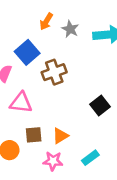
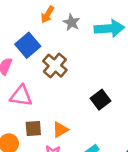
brown cross: (54, 72) -> (55, 66), turned -30

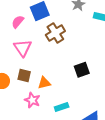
pink triangle: (21, 96) -> (23, 48), turned 30

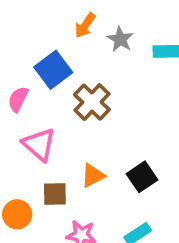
black square: (82, 70) -> (142, 177), moved
orange triangle: (44, 83) -> (93, 176), moved

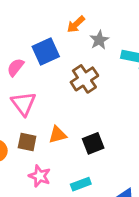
brown cross: (92, 102) -> (84, 79), moved

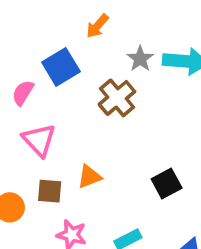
gray star: (99, 40) -> (140, 59), moved
black square: (93, 143) -> (167, 184), moved

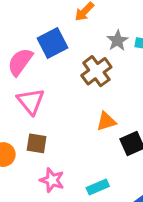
pink semicircle: (23, 93) -> (20, 62), size x1.4
orange triangle: (89, 177) -> (106, 121), moved

